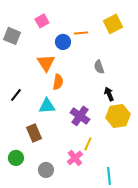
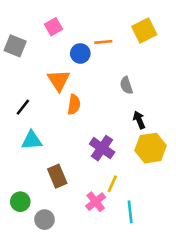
black line: (16, 95) -> (23, 107), moved
cyan triangle: (47, 106) -> (32, 140), moved
brown rectangle: (34, 133) -> (57, 176), moved
gray circle: (46, 170) -> (45, 220), moved
cyan line: (109, 176) -> (130, 212), moved

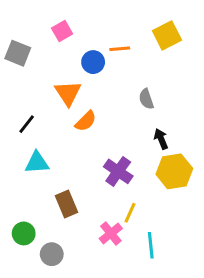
orange semicircle: (74, 105) -> (86, 121), turned 36

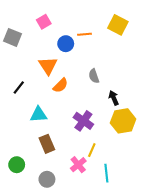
yellow square: (167, 35) -> (118, 25), turned -36
gray semicircle: (146, 99) -> (94, 76), moved
cyan triangle: (37, 163) -> (39, 115), moved
gray circle: (52, 254) -> (47, 179), moved

